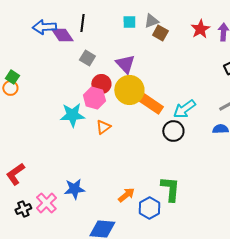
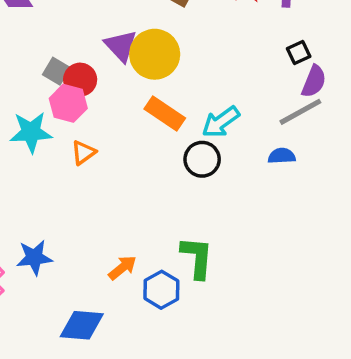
gray square: (87, 58) -> (56, 71), moved
yellow circle: (129, 90) -> (155, 54), moved

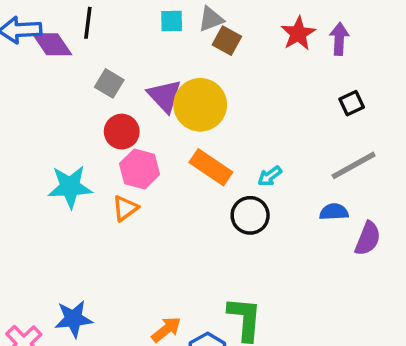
gray square: (56, 71) -> (109, 83), moved
purple semicircle: (314, 81) -> (368, 239), moved
pink hexagon: (68, 103) -> (140, 169), moved
cyan arrow: (221, 122) -> (270, 176), size x0.6

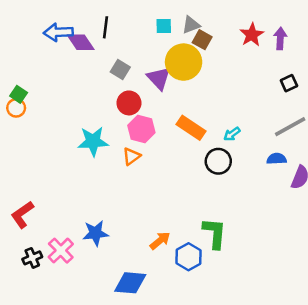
yellow circle: (200, 105) -> (184, 62), moved

